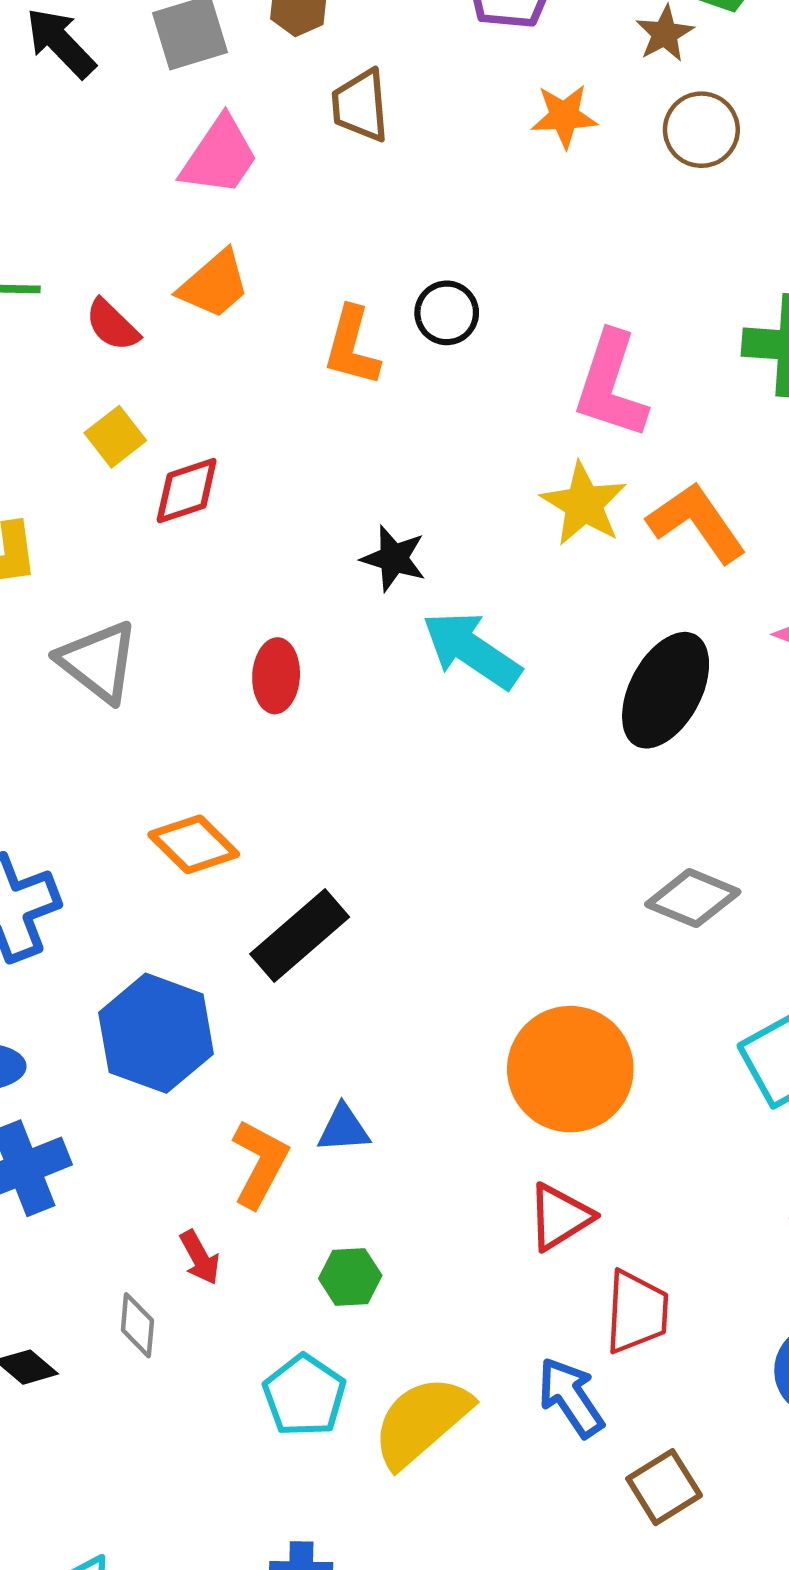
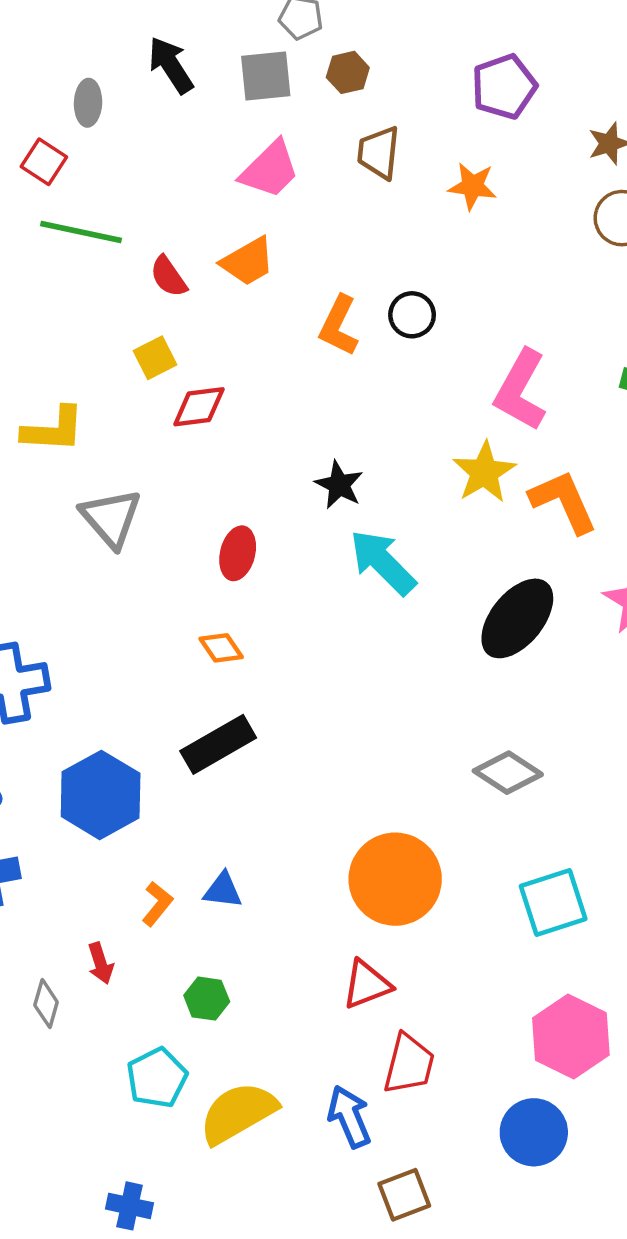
orange star: (564, 116) -> (472, 186), moved
orange diamond: (194, 844) -> (221, 648), moved, size x0.7
orange L-shape: (260, 1164) -> (157, 904), size x0.7

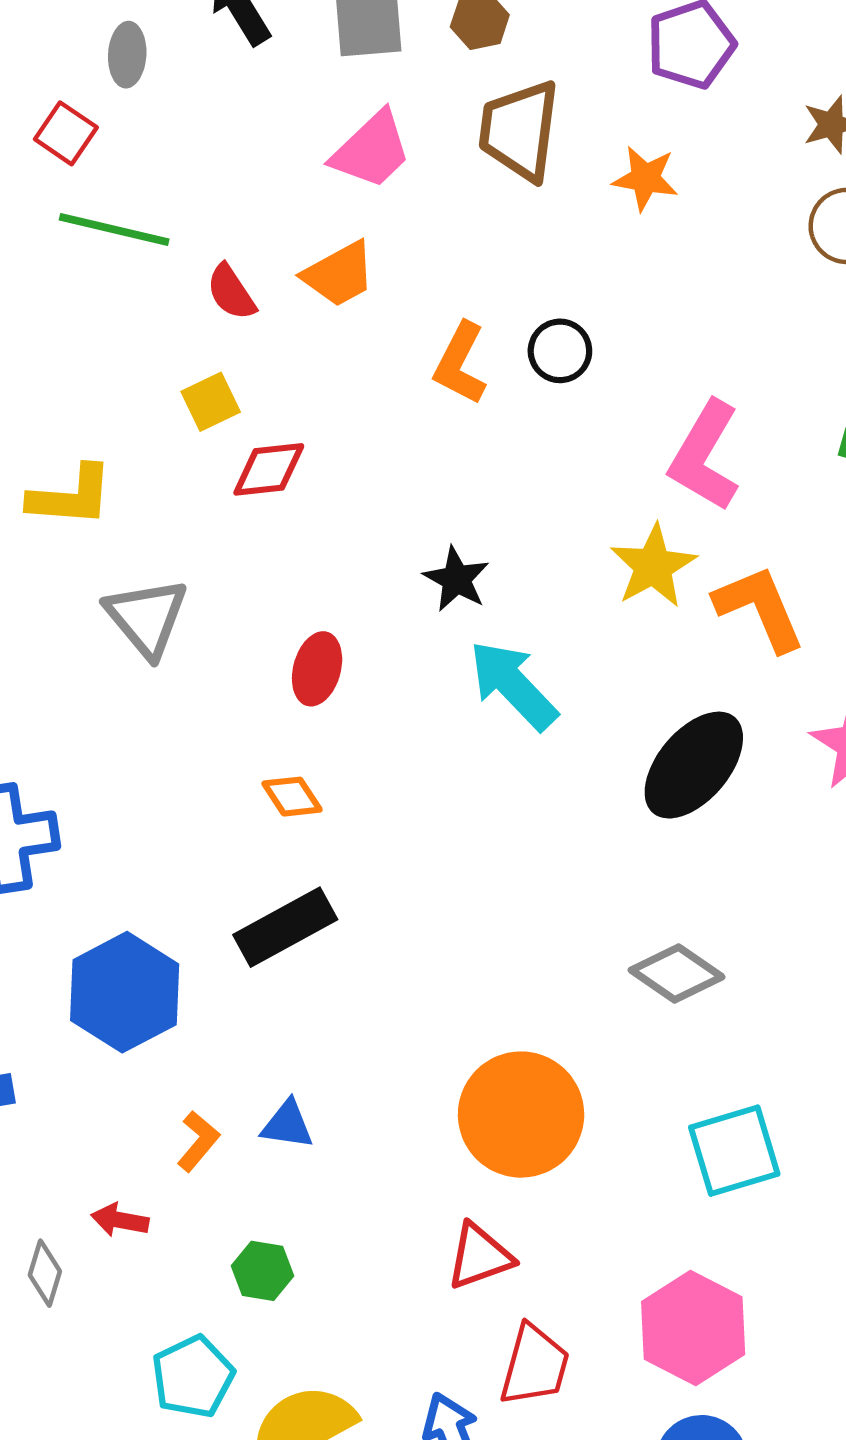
brown trapezoid: (379, 153) -> (519, 130), size x1.4
red arrow: (101, 963) -> (120, 1220), turned 117
pink hexagon: (571, 1037) -> (693, 1328), moved

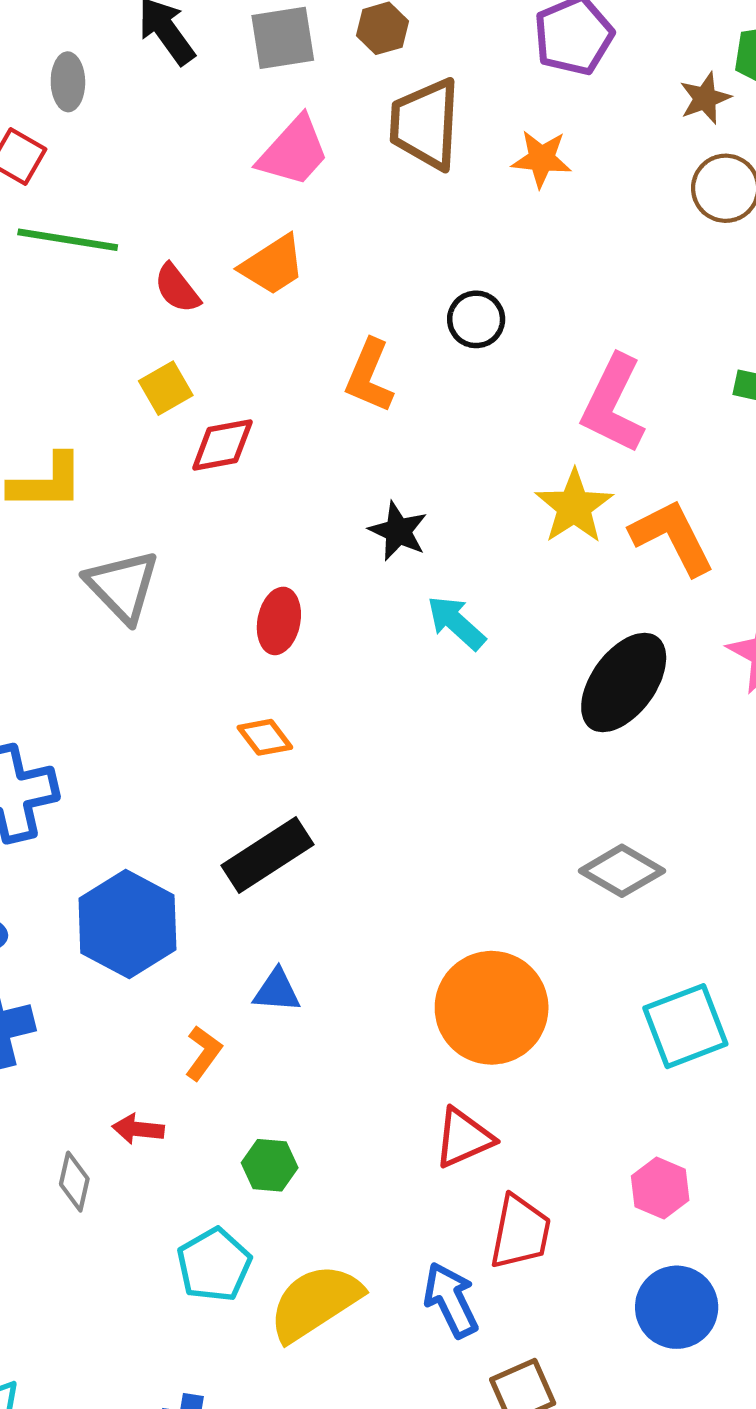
orange L-shape: (460, 363) -> (369, 376), moved
cyan arrow: (513, 685) -> (456, 623), size x0.7
blue triangle: (287, 1125) -> (277, 991), moved
pink hexagon: (693, 1328) -> (660, 1188), size x0.6

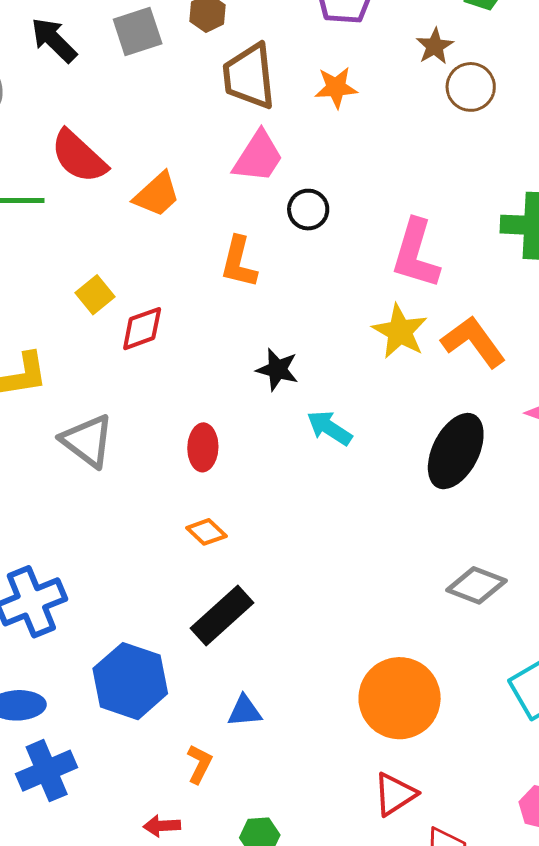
brown star: (705, 98) -> (435, 46), moved
pink trapezoid: (294, 151) -> (258, 157), moved
red semicircle: (177, 288) -> (79, 157), moved, size x1.6

